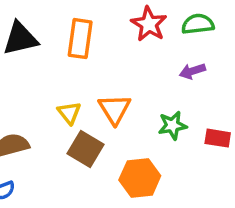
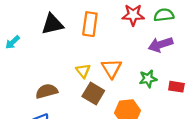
red star: (149, 24) -> (133, 15), turned -30
purple arrow: (192, 71) -> (161, 45), size x1.5

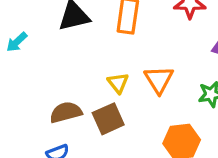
brown square: (93, 94) -> (108, 119), moved, turned 35

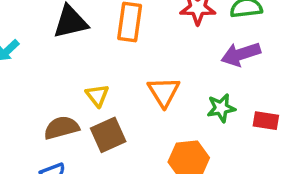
yellow triangle: (118, 83) -> (97, 95), moved

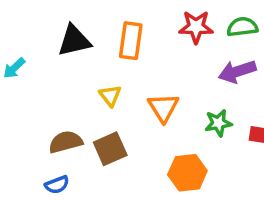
yellow triangle: (97, 95) -> (110, 96), moved

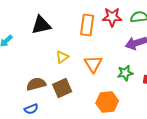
orange rectangle: (131, 41) -> (87, 25), moved
yellow triangle: (110, 96) -> (62, 57), turned 32

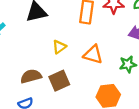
orange triangle: (93, 64) -> (93, 54), turned -42

